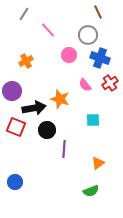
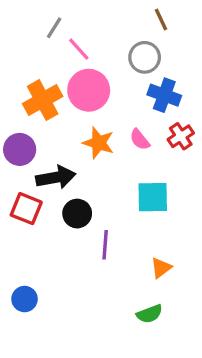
gray line: (24, 14) -> (54, 28), moved
pink circle: (69, 55) -> (89, 90), moved, size x1.6
orange cross: (26, 61) -> (43, 100), size x1.6
orange star: (60, 99) -> (99, 143), moved
cyan square: (93, 120) -> (153, 197), size x1.5

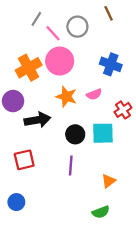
gray circle: (145, 57) -> (77, 27), moved
red cross: (181, 136) -> (123, 110), moved
pink semicircle: (140, 140) -> (94, 94), turned -72
red square: (26, 209) -> (24, 160), moved, turned -35
black circle: (77, 214) -> (75, 134), moved

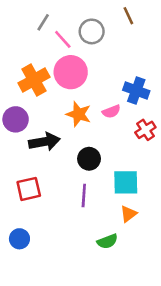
blue cross: (111, 64) -> (136, 91), moved
cyan square: (103, 133) -> (126, 182), moved
green semicircle: (101, 212) -> (107, 241), moved

